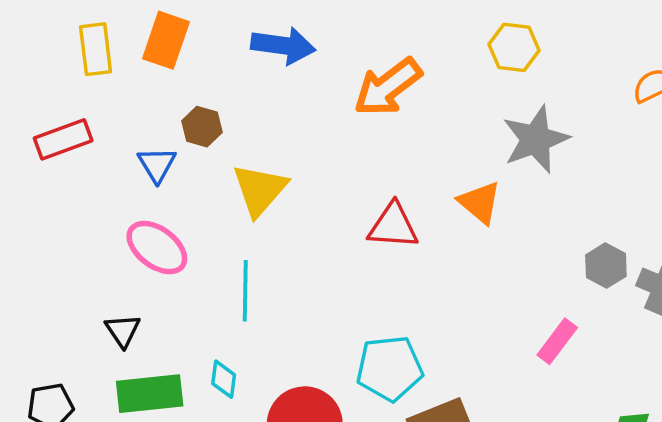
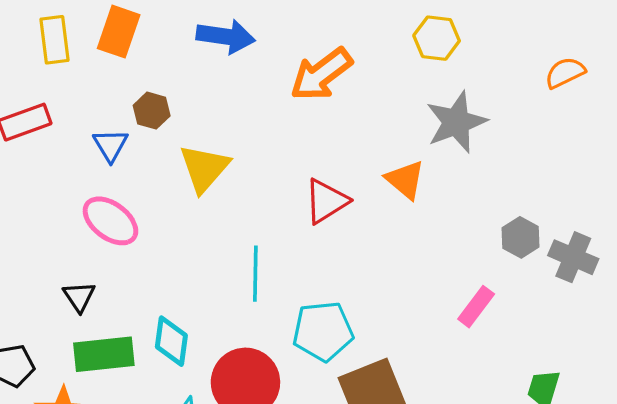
red triangle: (393, 226) -> (326, 201), turned -36
cyan line: (245, 291) -> (255, 274), moved
cyan diamond: (224, 379) -> (171, 341), size x1.4

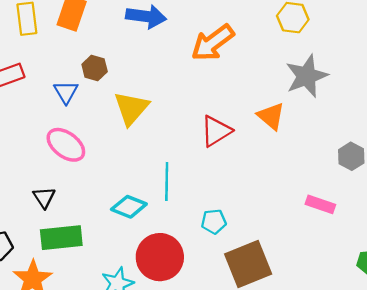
pink rectangle: (476, 307) -> (320, 204), turned 72
cyan pentagon: (323, 331) -> (214, 222), size x0.6
cyan diamond: (171, 341) -> (129, 207), moved, turned -76

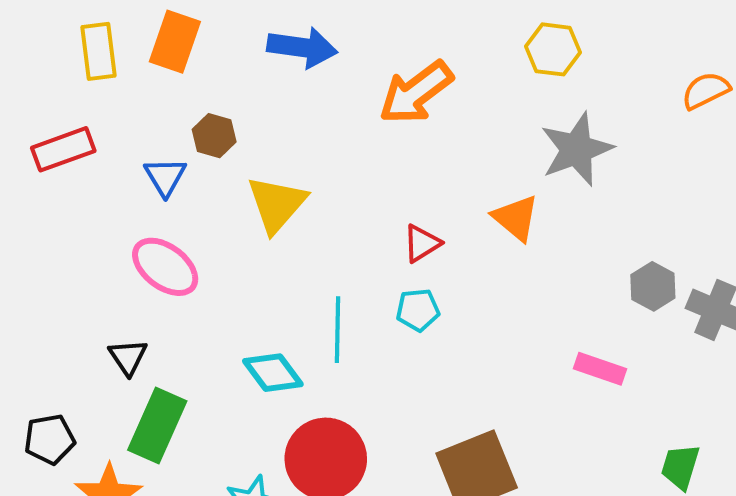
red triangle: (216, 131) -> (422, 243), size x0.7
cyan diamond: (129, 207) -> (273, 373), turned 32
cyan pentagon: (214, 222) -> (418, 310), moved
green rectangle: (61, 238) -> (157, 426), turned -60

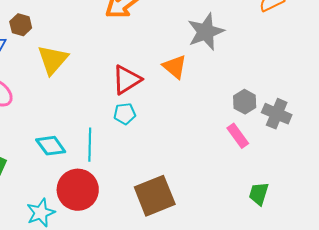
red triangle: (422, 243) -> (127, 80), size x1.5
cyan line: (338, 330) -> (90, 145), moved
pink rectangle: (600, 369) -> (238, 136), moved, turned 35

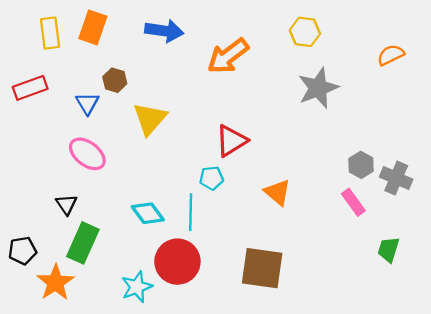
orange triangle: (175, 67) -> (277, 192), moved
cyan pentagon: (125, 114) -> (212, 178), moved
green trapezoid: (259, 194) -> (388, 250), moved
brown square: (155, 196) -> (262, 268), turned 30

